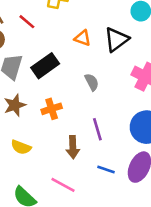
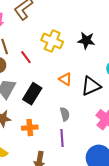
black rectangle: (45, 66) -> (32, 94), turned -35
purple line: (97, 129) -> (62, 138), moved

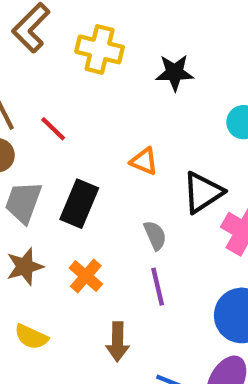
yellow cross: (52, 41) -> (100, 49), moved
black triangle: (91, 86) -> (203, 192), moved
orange cross: (30, 128) -> (86, 276), turned -35

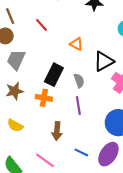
red line: (53, 129) -> (42, 25), moved
black rectangle: (79, 204) -> (54, 75), moved
orange cross: (86, 276) -> (44, 98), turned -35

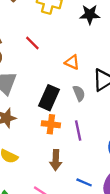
gray semicircle: (79, 81) -> (79, 93), moved
orange cross: (44, 98) -> (51, 124), moved

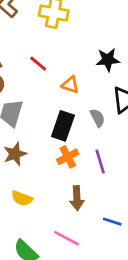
black star: (90, 14) -> (108, 60), moved
orange triangle: (72, 62) -> (70, 85), moved
orange cross: (51, 124) -> (68, 157), turned -30

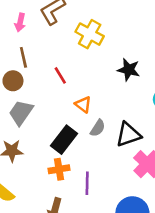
black star: (108, 60) -> (129, 70), moved
gray semicircle: (97, 118) -> (98, 128), moved, turned 42

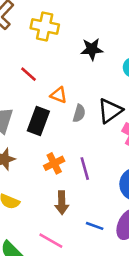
black rectangle: (64, 140) -> (38, 121), moved

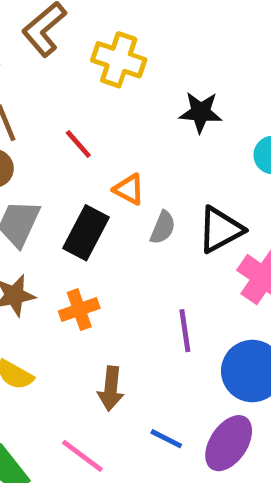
orange cross: (54, 163) -> (79, 310), moved
purple line: (85, 169) -> (185, 331), moved

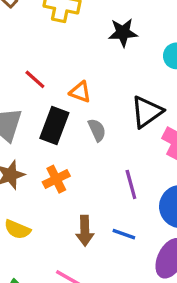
red line: (78, 144) -> (35, 79), moved
gray semicircle: (163, 228) -> (97, 130), moved, turned -40
blue line: (166, 439) -> (124, 234), moved

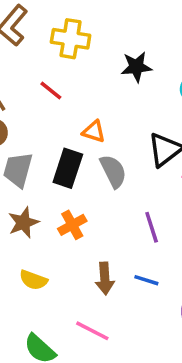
red line: (35, 79) -> (51, 91), moved
gray semicircle: (97, 130) -> (113, 171), size x1.4

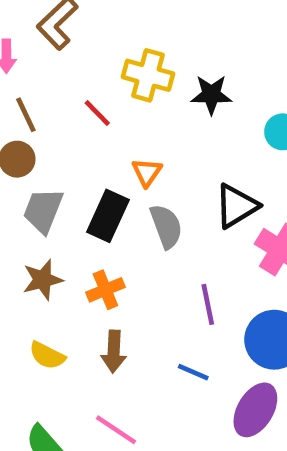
yellow cross: (71, 39) -> (148, 75), moved
orange triangle: (94, 132) -> (147, 172), turned 40
brown arrow: (105, 278) -> (114, 352), moved

